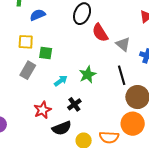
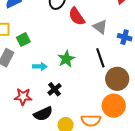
green square: (46, 53) -> (23, 40), turned -32
cyan arrow: (61, 81) -> (40, 66), turned 40
red star: (43, 110) -> (23, 97), turned 30

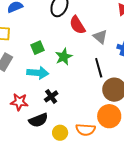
green square: (23, 40) -> (38, 48), moved
green star: (66, 59) -> (64, 57), moved
cyan arrow: (40, 66) -> (38, 73), size x1.5

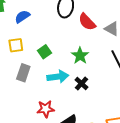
green square: (38, 48) -> (45, 52), moved
black cross: (51, 96) -> (81, 84), moved

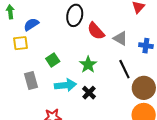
yellow square: (16, 45) -> (20, 43), moved
gray rectangle: (23, 73) -> (31, 81), turned -36

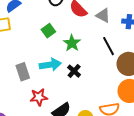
green square: (53, 60) -> (48, 31), moved
gray rectangle: (31, 81) -> (23, 72), moved

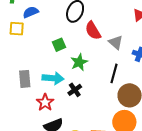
black line: (108, 46) -> (114, 73), turned 30
red star: (39, 97) -> (45, 102), moved, turned 30

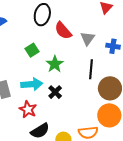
gray triangle: (116, 42) -> (88, 38), turned 35

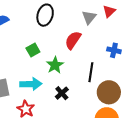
red semicircle: (63, 31) -> (73, 40), moved, turned 72
gray triangle: (88, 38) -> (89, 17), moved
black cross: (55, 92) -> (62, 93), moved

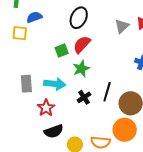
red semicircle: (73, 40) -> (82, 44), moved
black line: (91, 72) -> (107, 92), moved

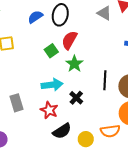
blue semicircle: (34, 17) -> (35, 17), moved
gray triangle: (122, 26) -> (104, 13), turned -35
gray rectangle: (26, 84) -> (16, 103), moved
black cross: (84, 97) -> (76, 98), moved

